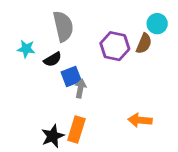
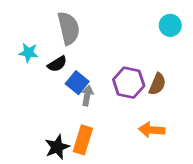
brown semicircle: (144, 43) -> (157, 84), moved
purple hexagon: (115, 46) -> (129, 83), moved
blue square: (71, 77) -> (77, 83), turned -30

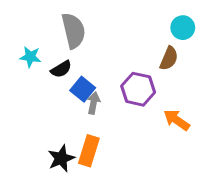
brown semicircle: (157, 84) -> (169, 58), moved
orange arrow: (152, 130) -> (177, 120), moved, turned 30

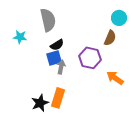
black semicircle: (61, 69) -> (57, 45), moved
blue square: (83, 89) -> (54, 58), turned 35

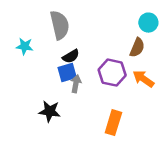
orange arrow: (115, 78) -> (143, 79), moved
orange rectangle: (58, 98) -> (113, 123), moved
black star: (40, 103) -> (50, 111), moved, turned 30

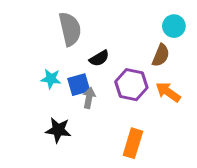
cyan star: (25, 46) -> (51, 79), moved
black semicircle: (71, 56) -> (99, 58), moved

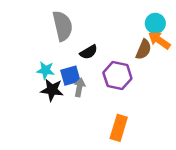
orange arrow: (168, 92) -> (159, 40), moved
black star: (58, 130) -> (52, 90), moved

